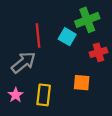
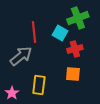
red cross: (99, 52) -> (75, 49), moved
pink star: (16, 95) -> (12, 93), moved

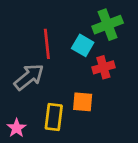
orange square: (73, 74) -> (83, 102), moved

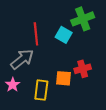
red cross: (103, 67) -> (83, 69), moved
pink star: (17, 128) -> (13, 85), moved

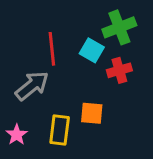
red cross: (83, 69) -> (119, 70), moved
pink star: (13, 85) -> (17, 135), moved

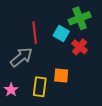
red cross: (119, 70) -> (80, 47), turned -35

